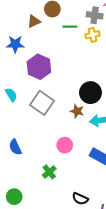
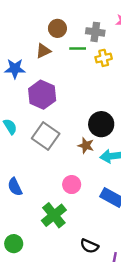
gray cross: (95, 15) -> (95, 32), moved
brown triangle: (34, 21) -> (43, 51), moved
green cross: (49, 172) -> (54, 215), size x1.5

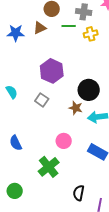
blue star: (15, 69) -> (16, 33), moved
purple hexagon: (42, 95) -> (52, 71), moved
gray square: (46, 136) -> (42, 100), size x0.6
black semicircle: (89, 246) -> (79, 193), turned 77

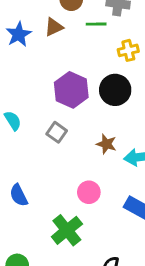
blue star: (16, 33) -> (19, 34), turned -30
yellow cross: (91, 34) -> (128, 50), moved
black circle: (89, 90) -> (115, 90), moved

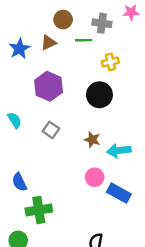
purple hexagon: (71, 90) -> (49, 86), moved
pink circle: (89, 192) -> (95, 177), moved
green cross: (67, 230) -> (39, 210), moved, turned 30

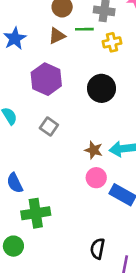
brown triangle: (49, 43) -> (57, 36), moved
yellow cross: (110, 62) -> (112, 42), moved
brown star: (92, 140) -> (94, 150), moved

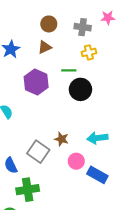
green line: (84, 29) -> (69, 70), moved
gray square: (49, 126) -> (38, 152), moved, size x1.5
brown star: (94, 150) -> (61, 139), moved

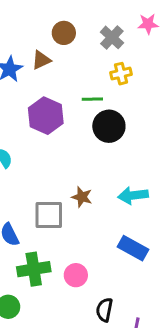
gray cross: (83, 27) -> (112, 37), turned 35
brown triangle: (45, 47) -> (41, 60), moved
gray square: (38, 152) -> (49, 215), turned -35
pink circle: (76, 161) -> (76, 275), moved

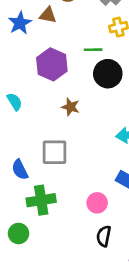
brown triangle: (41, 60) -> (48, 15), turned 36
brown star: (82, 197) -> (70, 107), moved
pink circle: (76, 275) -> (97, 203), moved

